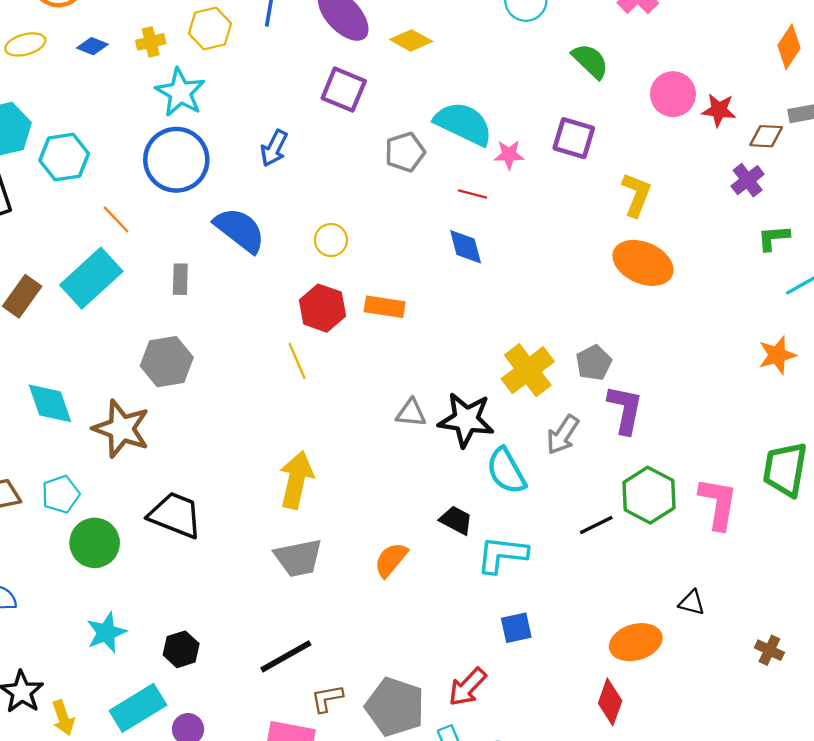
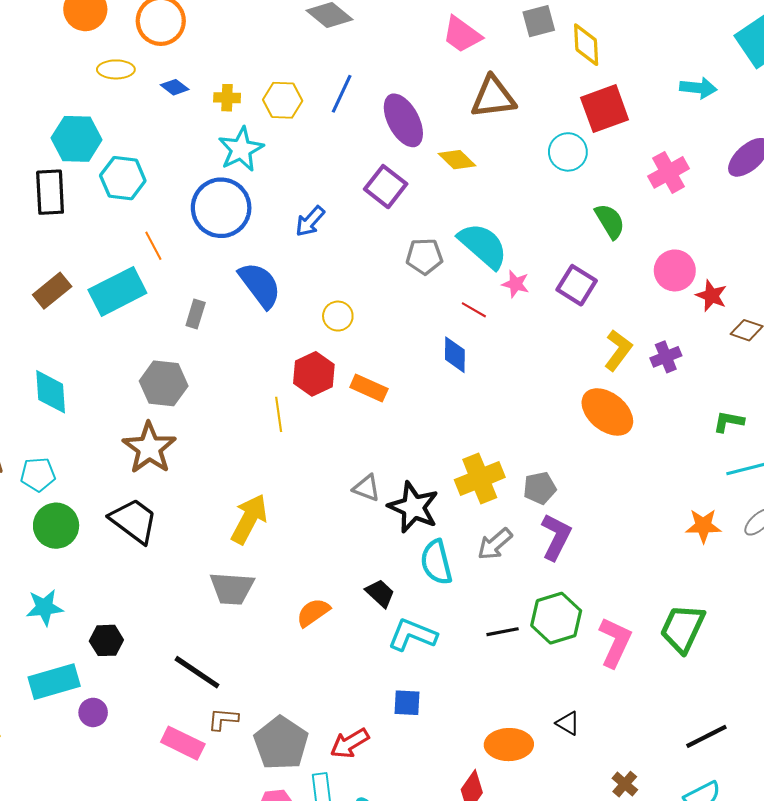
purple cross: (748, 180) -> (666, 357), moved
brown star: (121, 429) -> (149, 448), moved
black line: (286, 656) -> (197, 672), turned 48

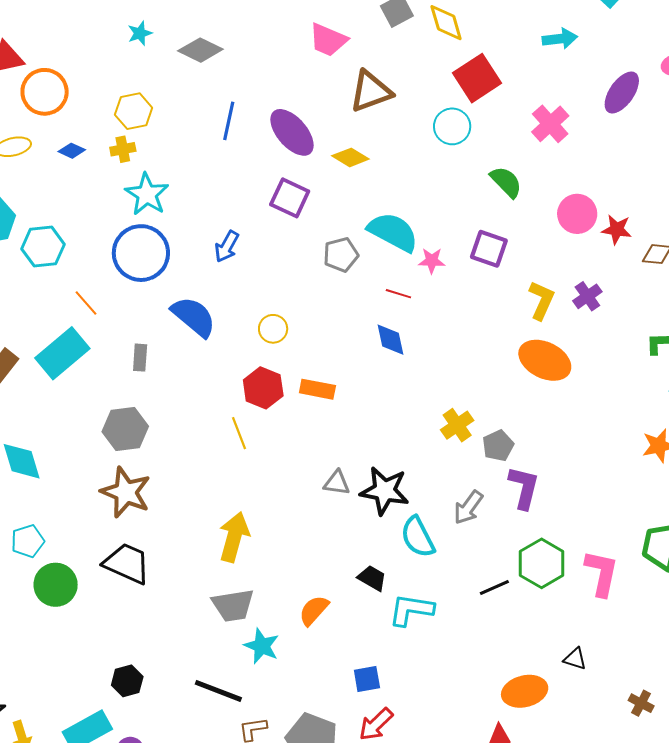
yellow hexagon: (283, 100) -> (134, 111), moved
yellow cross: (480, 479) -> (457, 425), moved, size x0.7
cyan star: (45, 607) -> (262, 646), moved, turned -30
blue square: (407, 703) -> (367, 679), moved

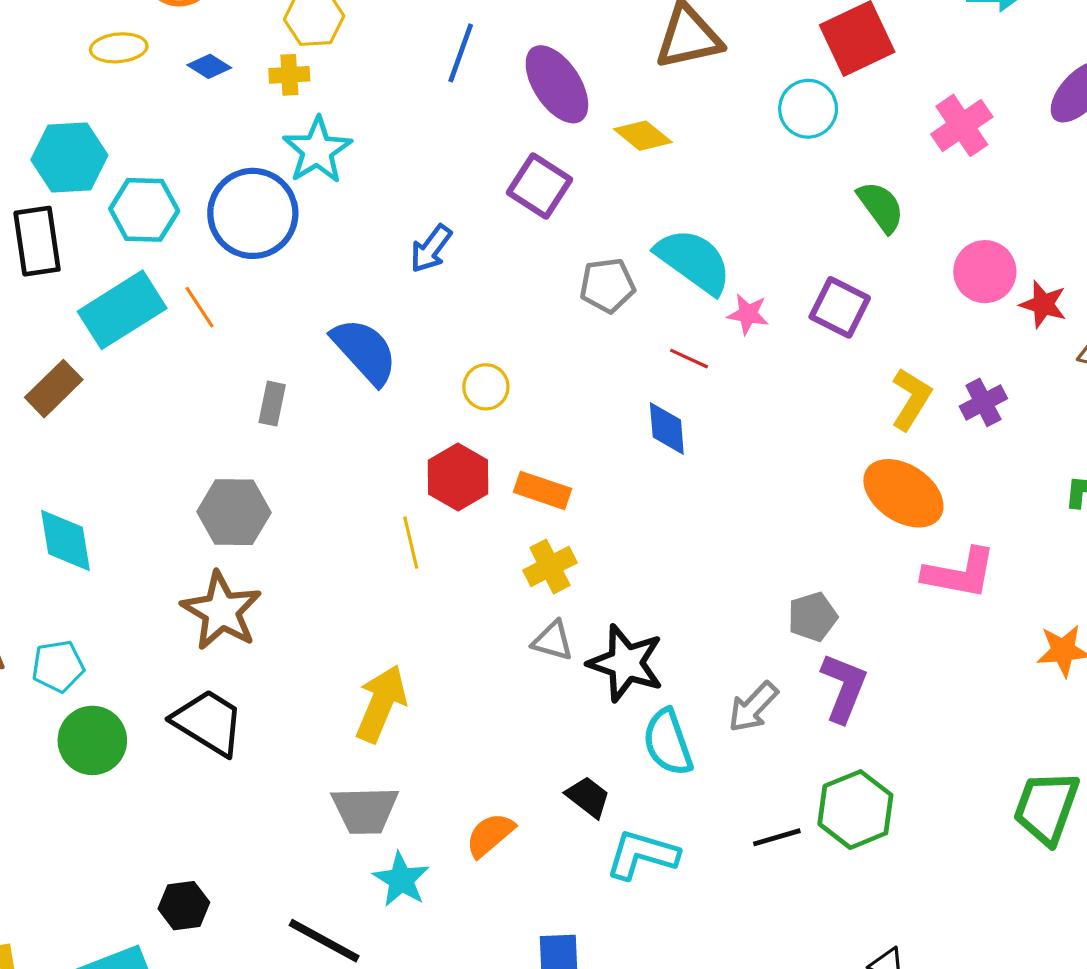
blue circle: (141, 253) -> (253, 213), moved
cyan rectangle: (62, 353) -> (122, 310), moved
yellow cross: (457, 425) -> (550, 566), moved
pink L-shape: (602, 573) -> (960, 573), moved, turned 81

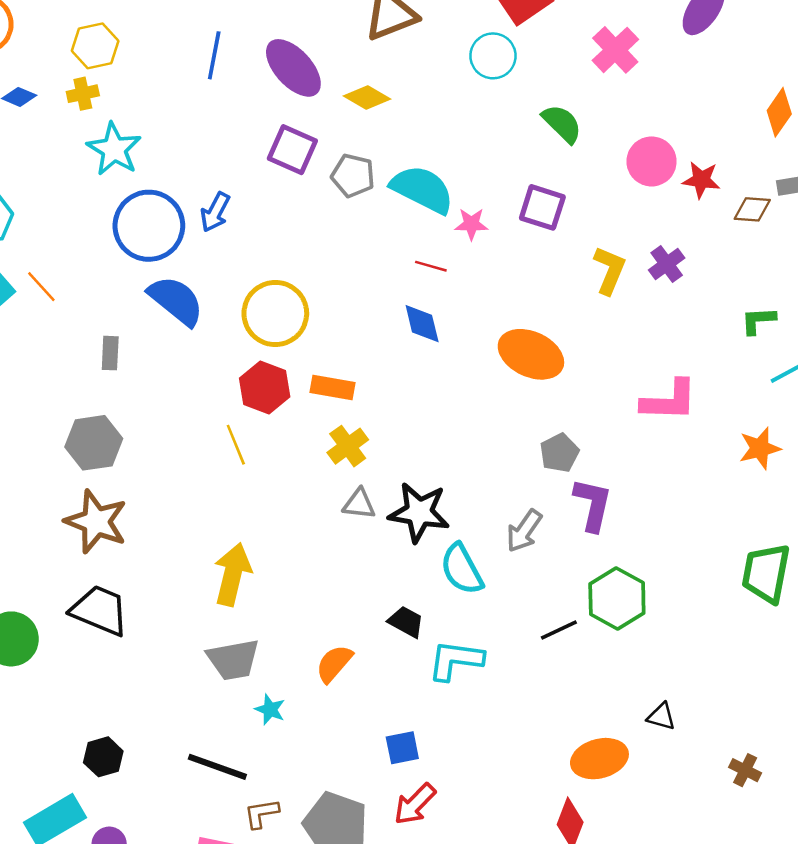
blue circle: (253, 213) -> (149, 226), moved
gray pentagon: (607, 285) -> (353, 176), moved, turned 30
yellow circle: (486, 387) -> (275, 313), size x1.8
orange ellipse: (903, 493) -> (531, 354), moved
cyan star: (401, 880) -> (270, 710), size x0.7

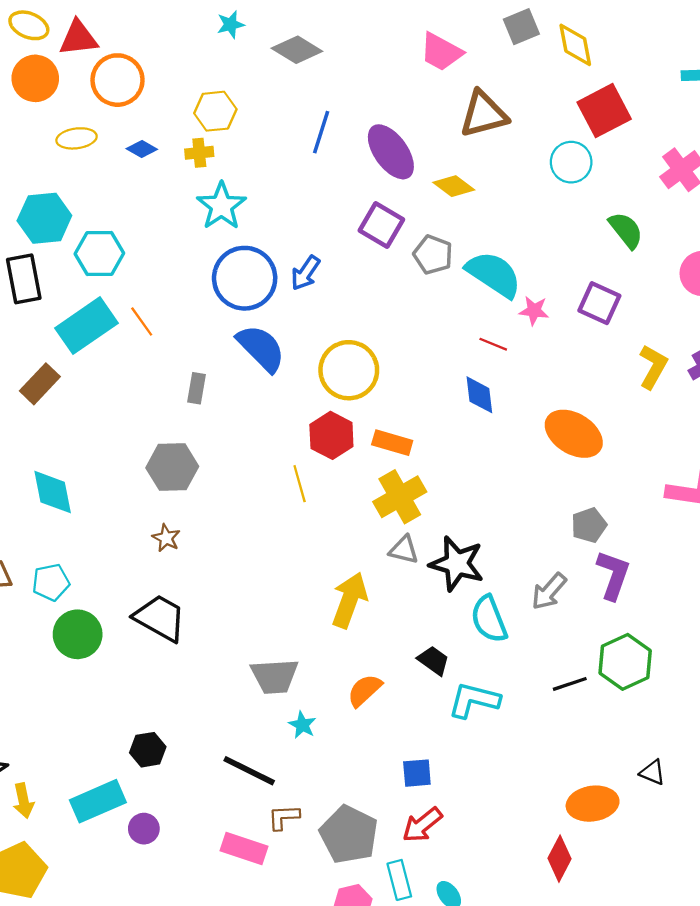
yellow cross: (348, 446) -> (400, 497), size x1.4
brown star: (96, 522) -> (166, 538), size x0.5
yellow arrow: (233, 574) -> (349, 600), moved

